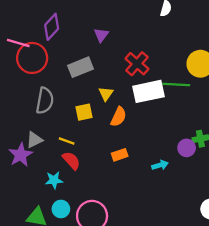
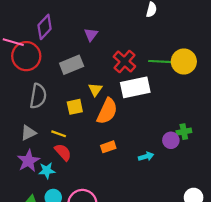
green line: (176, 84) -> (161, 62), moved
orange semicircle: (119, 117) -> (107, 111), size x1.4
purple star: (21, 155) -> (28, 161), moved

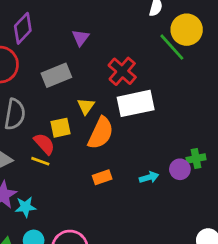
green line: (161, 62) -> (172, 47), moved, turned 45
yellow circle: (184, 62) -> (187, 30), moved
red semicircle: (63, 152) -> (44, 144), moved
cyan arrow: (146, 156) -> (149, 177), moved

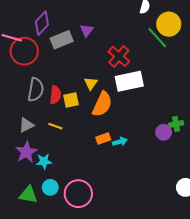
gray rectangle: (56, 75) -> (62, 40), moved
red semicircle: (44, 144) -> (55, 95), moved, turned 48
cyan arrow: (149, 177) -> (120, 142), moved

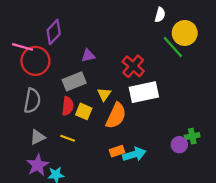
purple triangle: (87, 30) -> (88, 56), moved, turned 40
gray rectangle: (62, 40) -> (74, 81), moved
gray semicircle: (36, 90) -> (32, 101), moved
yellow square: (71, 100) -> (84, 111), turned 35
cyan arrow: (120, 142) -> (134, 154), size x1.5

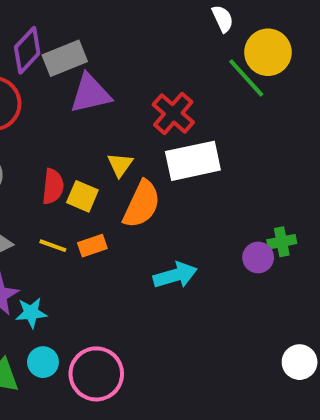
white semicircle: (160, 15) -> (223, 19), turned -40
purple triangle: (88, 56) -> (90, 94), size x1.6
gray rectangle: (74, 81) -> (65, 58), moved
orange rectangle: (117, 151) -> (92, 246), moved

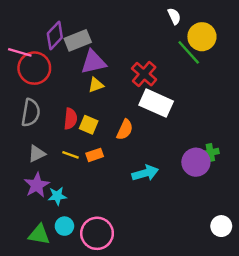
white rectangle: (193, 161) -> (156, 103), turned 36
yellow triangle: (120, 165) -> (96, 85), moved, turned 35
orange semicircle: (142, 204) -> (125, 130), size x0.7
purple circle: (258, 257) -> (196, 162), size x1.5

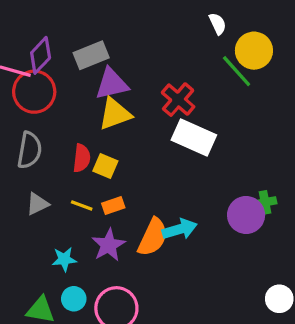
purple diamond: (55, 36) -> (41, 55), moved
yellow triangle: (96, 85) -> (115, 114), size x1.6
orange semicircle: (125, 130) -> (153, 237), moved, size x1.4
purple star: (37, 185) -> (109, 245), moved

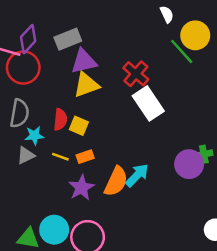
white rectangle: (194, 138) -> (148, 103), turned 32
cyan arrow: (180, 229) -> (137, 175), turned -30
cyan star: (64, 259) -> (34, 136), moved
cyan circle: (74, 299) -> (54, 230), size x1.5

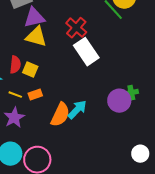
yellow triangle: (86, 85) -> (36, 37), turned 35
purple star: (81, 188) -> (14, 118), moved

